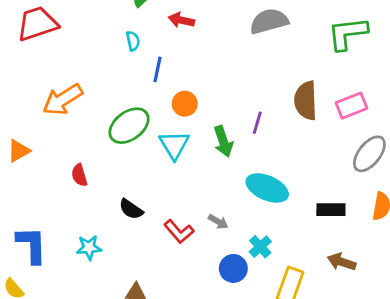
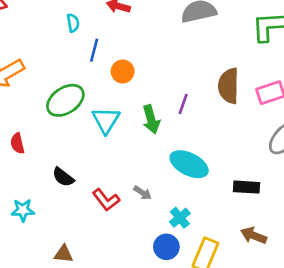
orange circle: (185, 104) -> (123, 71), moved
blue circle: (233, 268) -> (166, 247), moved

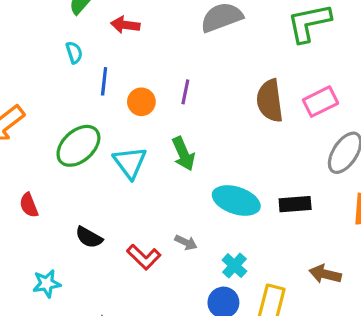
purple line: (183, 104) -> (185, 92), moved
black rectangle: (247, 187) -> (295, 204), moved

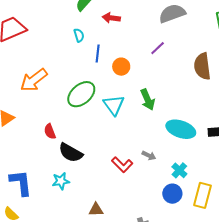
purple line: (185, 92) -> (158, 48), moved, turned 35
black semicircle: (89, 237) -> (71, 153), moved, size x1.4

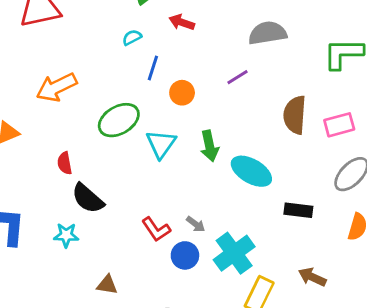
cyan semicircle: (79, 35) -> (132, 37), turned -112
cyan ellipse: (181, 129) -> (251, 171), moved
cyan cross: (179, 170) -> (234, 253), size x1.8
blue circle: (172, 194) -> (185, 255), moved

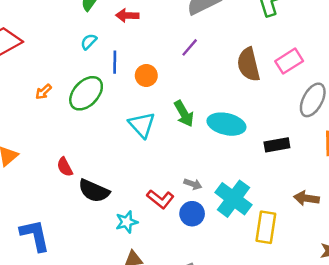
orange arrow: (57, 87) -> (44, 92), moved, size x0.5
green ellipse: (119, 120) -> (86, 93), moved
cyan star: (66, 235) -> (127, 222), moved

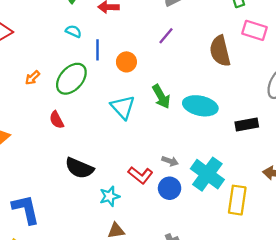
cyan semicircle: (89, 42) -> (73, 31), turned 70
pink rectangle: (289, 61) -> (255, 30), moved, turned 50
red semicircle: (65, 167) -> (57, 120), moved

